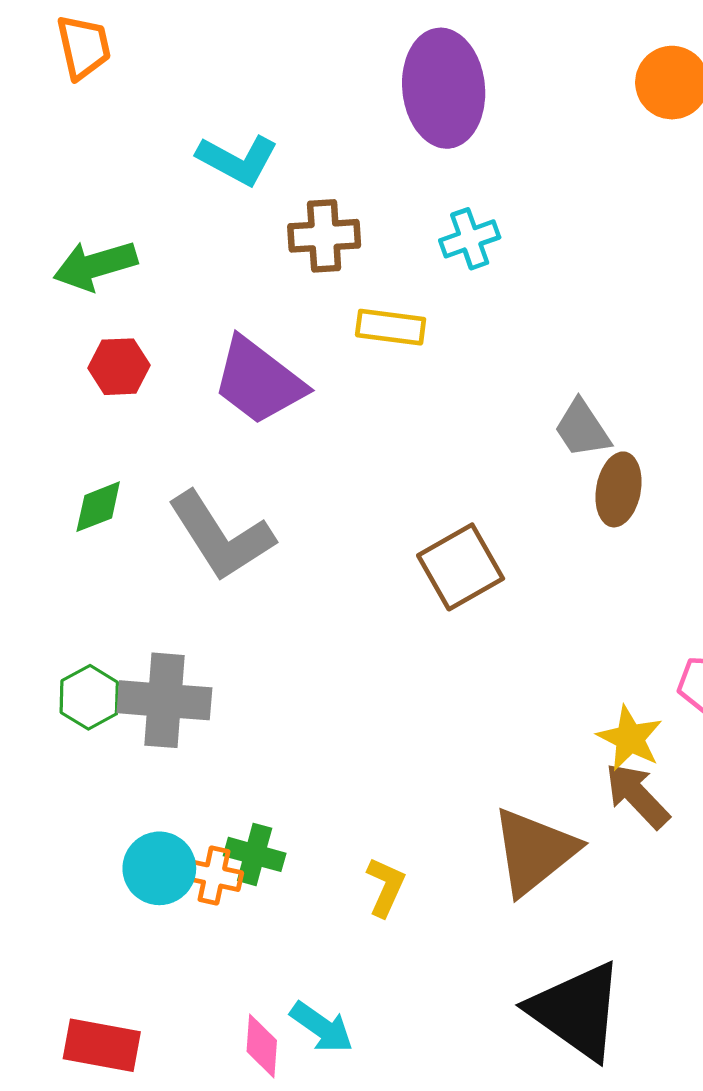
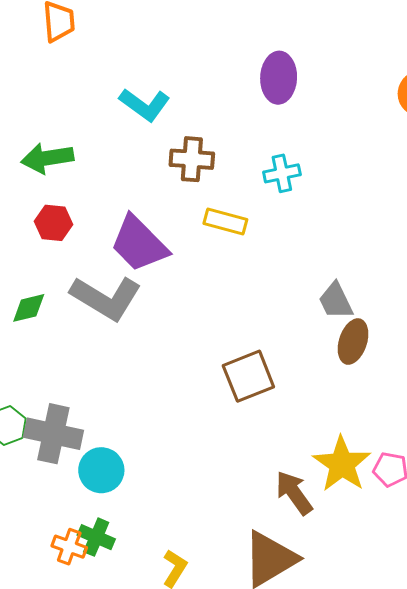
purple ellipse: (444, 88) -> (279, 78), size x0.7
gray L-shape: (221, 536) -> (106, 298), moved, turned -34
yellow star: (630, 738) -> (342, 464), moved, size x1.4
brown arrow: (637, 796) -> (294, 493), moved
cyan circle: (159, 868) -> (101, 470), moved

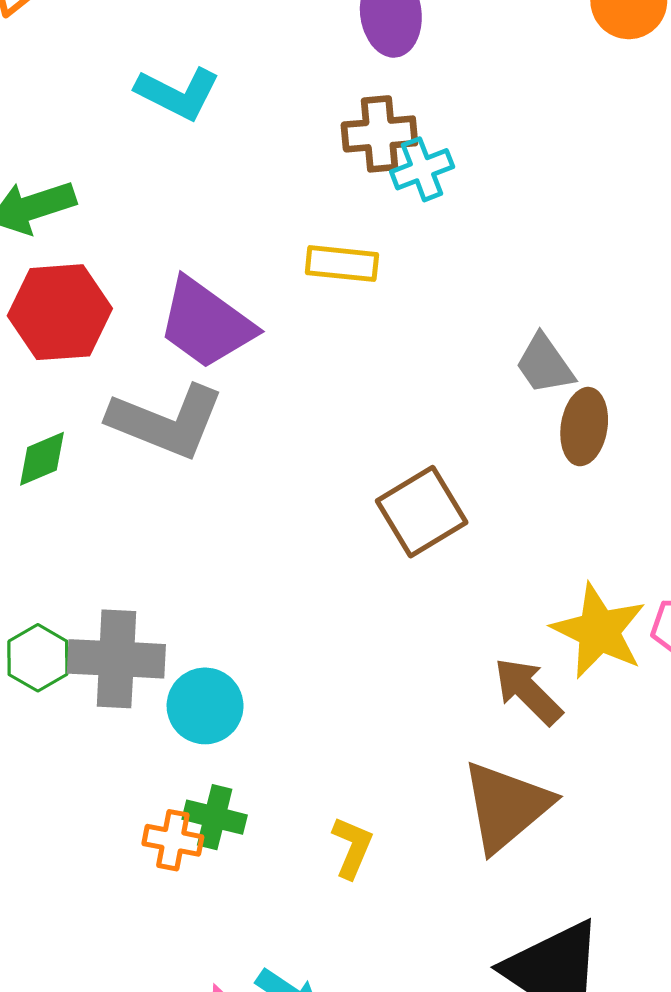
brown cross: (192, 159) -> (379, 134), moved
red hexagon: (54, 223) -> (60, 312), size x1.6

